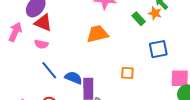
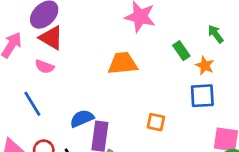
orange star: (155, 13) -> (205, 66), moved
blue line: (49, 70) -> (32, 104), moved
blue semicircle: (74, 78) -> (82, 118), turned -54

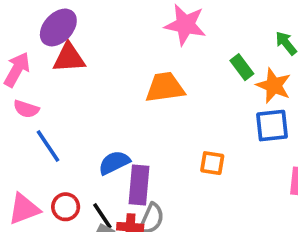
red triangle: (51, 38) -> (69, 58), turned -32
orange star: (205, 66) -> (274, 86), size x1.4
pink semicircle: (45, 67) -> (26, 109), moved

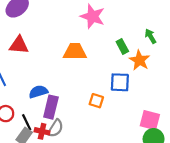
red triangle: (69, 58) -> (19, 45), moved
blue square: (272, 126) -> (120, 82), moved

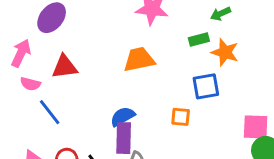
green arrow: (151, 36) -> (221, 14), moved, turned -72
green rectangle: (122, 47) -> (199, 39), turned -64
blue semicircle: (38, 92) -> (123, 116), moved

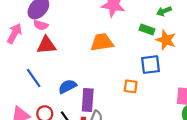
green rectangle: (199, 39) -> (147, 29), turned 32
pink semicircle: (30, 84) -> (41, 25), moved
blue semicircle: (123, 116) -> (67, 86), moved

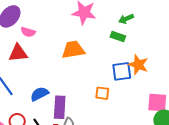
green arrow: (164, 11) -> (126, 19), moved
pink semicircle: (41, 25) -> (28, 32), moved
orange star: (166, 40) -> (138, 65), moved

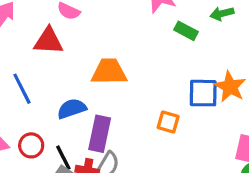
green rectangle: (118, 37) -> (186, 31), moved
orange trapezoid: (73, 50) -> (109, 72), moved

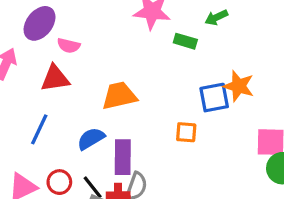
blue line: (22, 89) -> (39, 129), turned 64

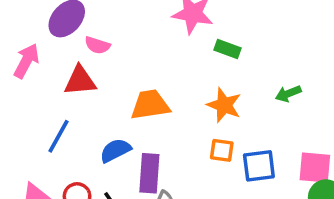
green arrow: (216, 17) -> (288, 94), moved
orange star: (239, 86) -> (224, 105), moved
blue square: (214, 98) -> (259, 166), moved

